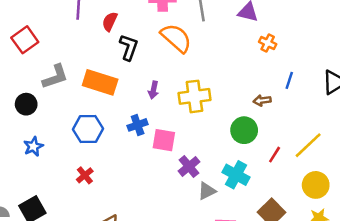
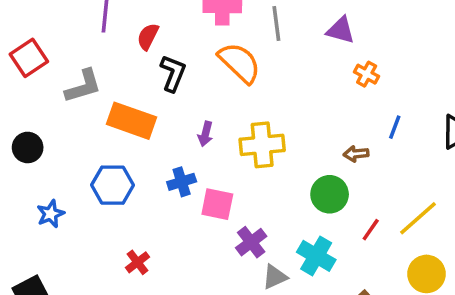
gray L-shape: (55, 77) -> (83, 86), moved
blue star: (33, 146) -> (51, 214), moved
red cross: (85, 175) -> (138, 262), moved

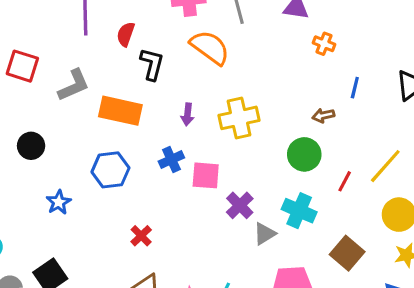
red square: (29, 58) -> (22, 66), turned -32

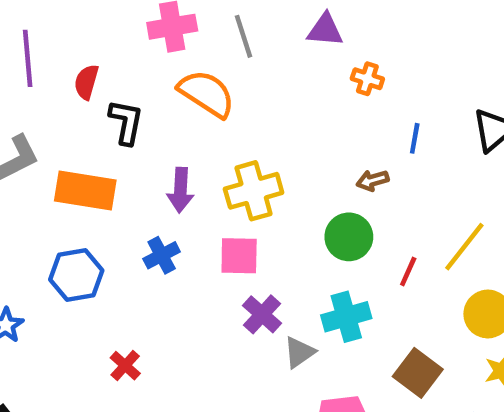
purple arrow: (187, 114) -> (180, 190), size x1.4
pink square: (206, 175) -> (239, 256), moved
cyan cross: (299, 211) -> (346, 317), turned -36

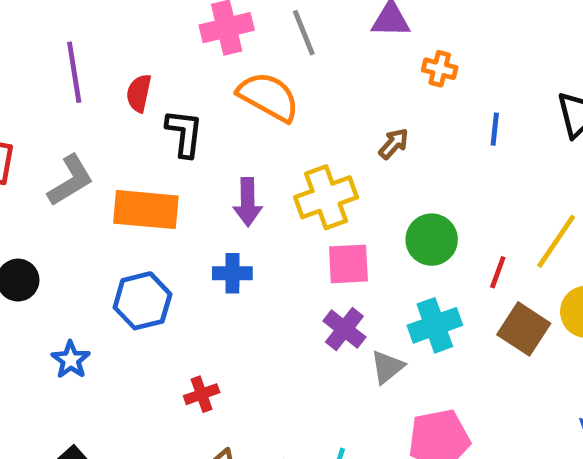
brown arrow: (373, 180) -> (394, 144), moved, turned 152
blue cross: (162, 255) -> (232, 273), turned 32
pink square: (239, 256) -> (348, 264), moved
red cross: (125, 366) -> (202, 394), turned 32
brown square: (418, 373) -> (524, 329), moved

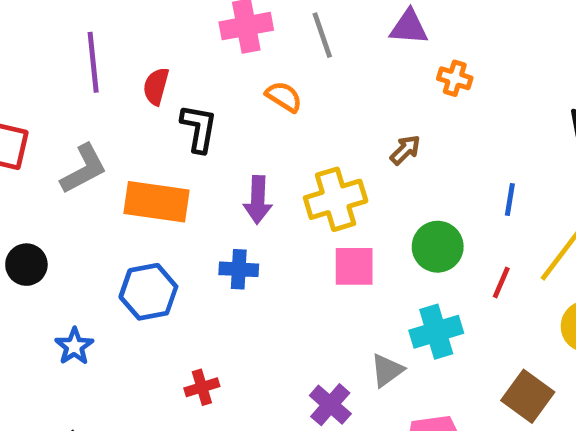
orange semicircle: (268, 97) -> (284, 97), size x0.6
blue line: (495, 129) -> (510, 199), moved
purple cross: (344, 329) -> (330, 405), moved
brown square: (524, 329) -> (528, 396), moved

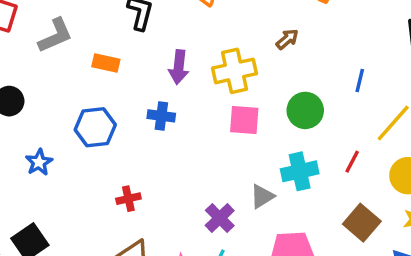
orange rectangle: (157, 202) -> (106, 63), size x0.6
red line: (501, 283) -> (352, 162), moved

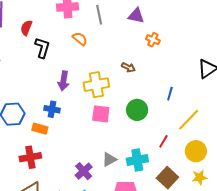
brown arrow: (287, 39) -> (128, 67), turned 64
orange rectangle: (106, 63) -> (40, 129), moved
cyan cross: (300, 171) -> (137, 160), moved
red cross: (128, 199) -> (30, 157), size x1.5

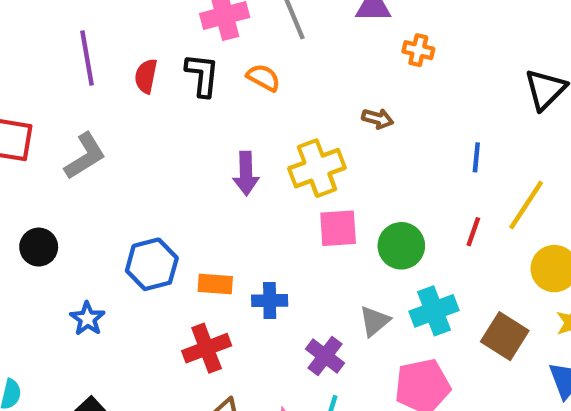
black L-shape: (42, 48) -> (202, 75), moved
blue cross: (52, 109) -> (270, 301), moved
green circle: (137, 110) -> (401, 246), moved
red line: (163, 141) -> (473, 232), moved

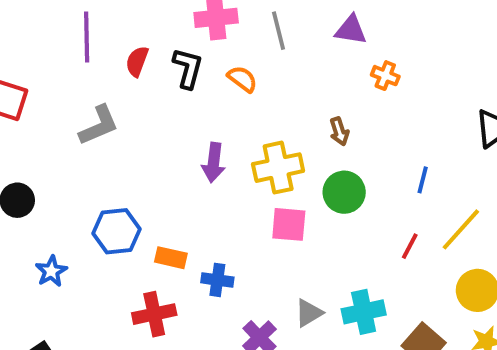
brown arrow: (378, 119) -> (339, 131), turned 48
gray L-shape: (85, 156) -> (99, 125), moved
green circle: (401, 246) -> (344, 192), moved

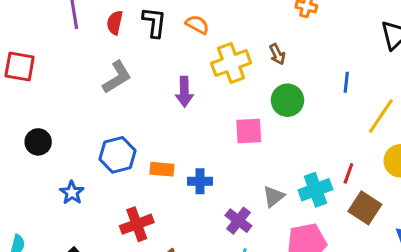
gray L-shape: (99, 125) -> (117, 77), moved
yellow cross: (278, 168) -> (231, 63), moved
red line: (410, 246) -> (348, 173), moved
red cross: (154, 314) -> (137, 224), moved

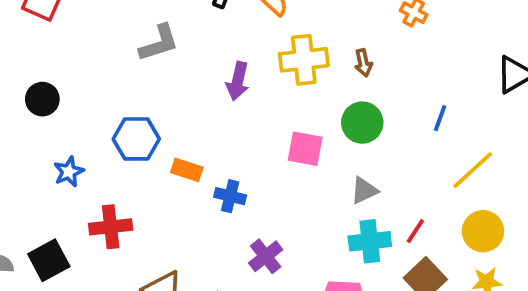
gray triangle: (274, 196) -> (364, 190), moved
red cross: (137, 224) -> (111, 227), moved

